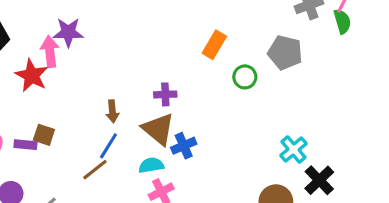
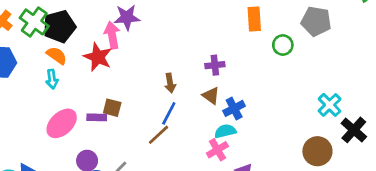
orange rectangle: (214, 45) -> (254, 19), turned -30
brown triangle: (158, 129) -> (211, 96), size x0.6
cyan semicircle: (151, 165) -> (225, 131), moved

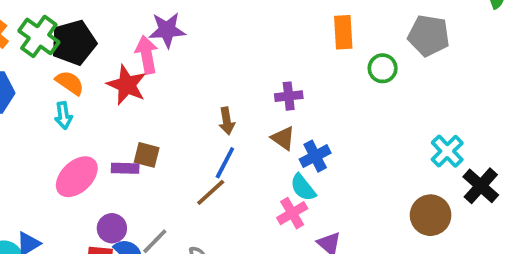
cyan semicircle: (225, 131) -> (303, 187), turned -115

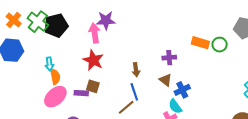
orange rectangle: (343, 32) -> (200, 43), moved, turned -72
orange semicircle: (70, 83) -> (55, 77), moved, turned 42
red star: (127, 85) -> (93, 60), moved
blue line: (225, 163) -> (134, 92), turned -48

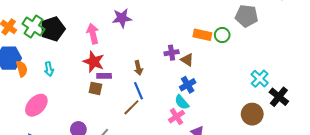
purple star: (106, 20) -> (122, 18), moved
orange semicircle: (55, 77) -> (22, 69), moved
brown triangle: (166, 80) -> (187, 60), moved
purple rectangle: (81, 93) -> (104, 76), moved
pink ellipse: (55, 97) -> (36, 105), moved

